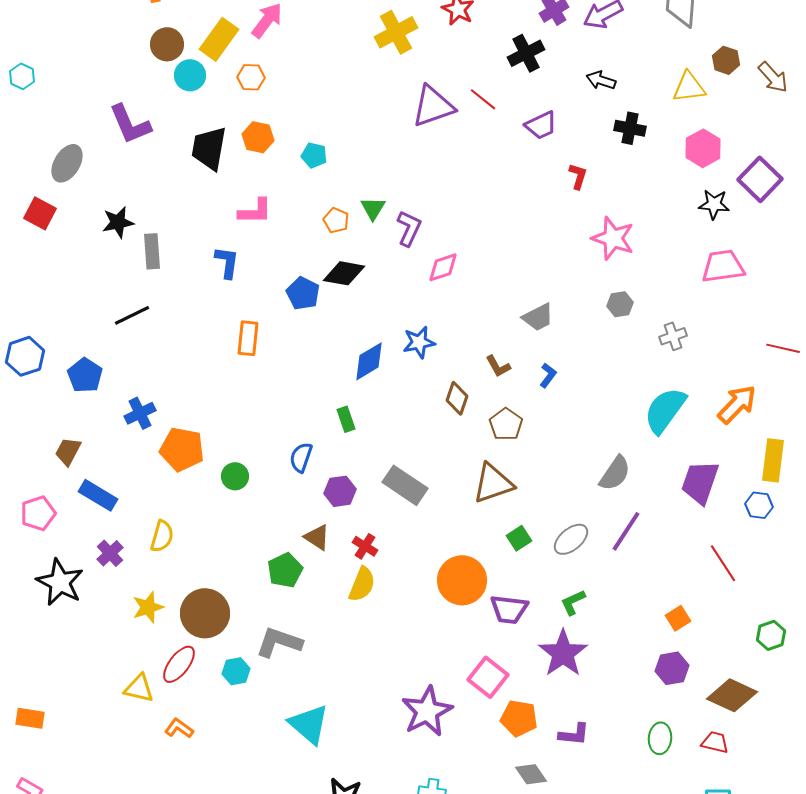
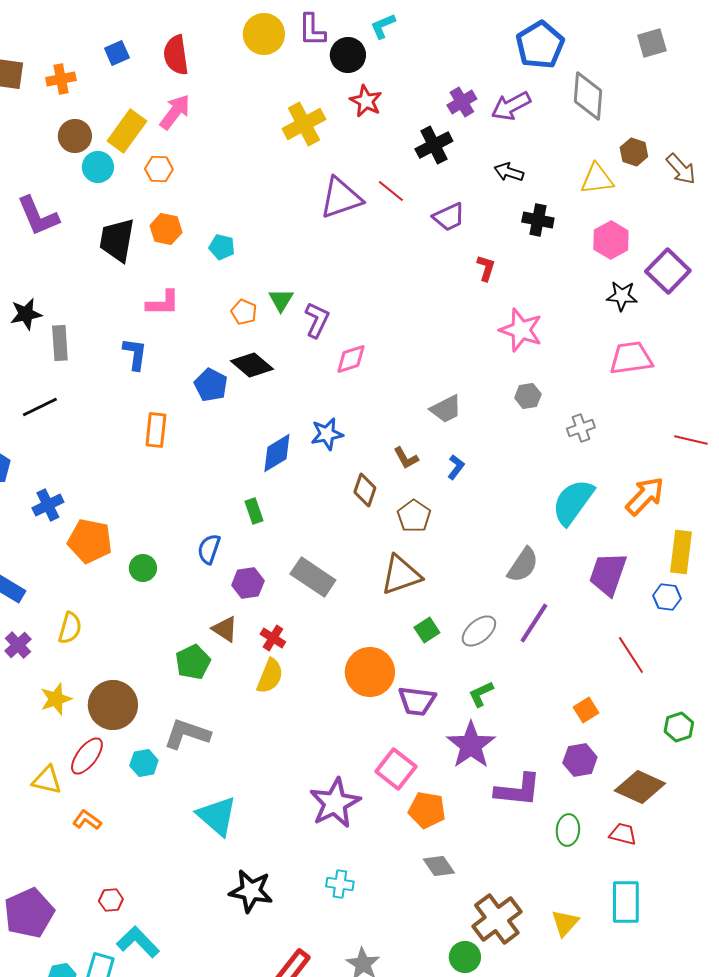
black diamond: (344, 273) -> (252, 365), turned 30
purple L-shape: (574, 734) -> (518, 790), moved, size x1.5

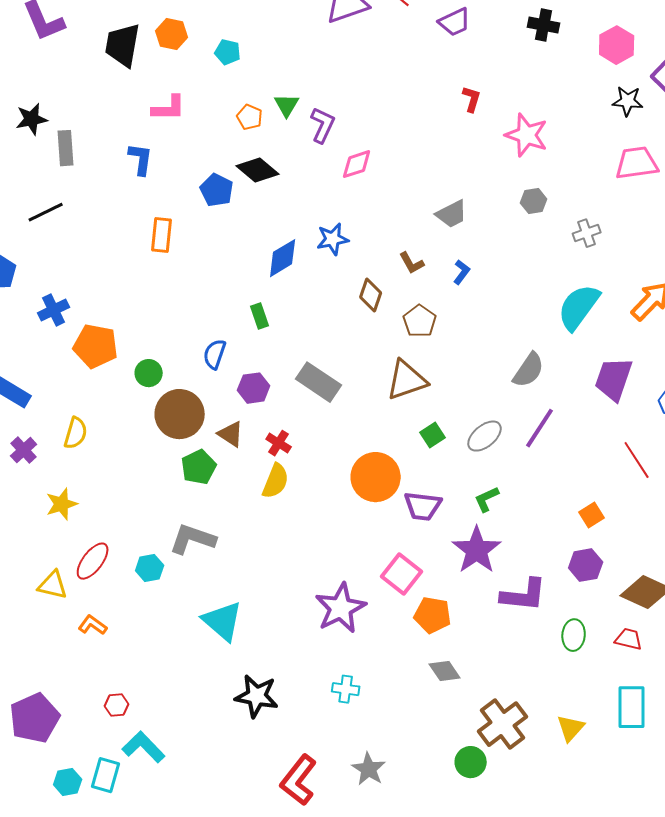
red L-shape: (486, 268) -> (472, 99), moved
brown circle: (113, 705) -> (180, 414), moved

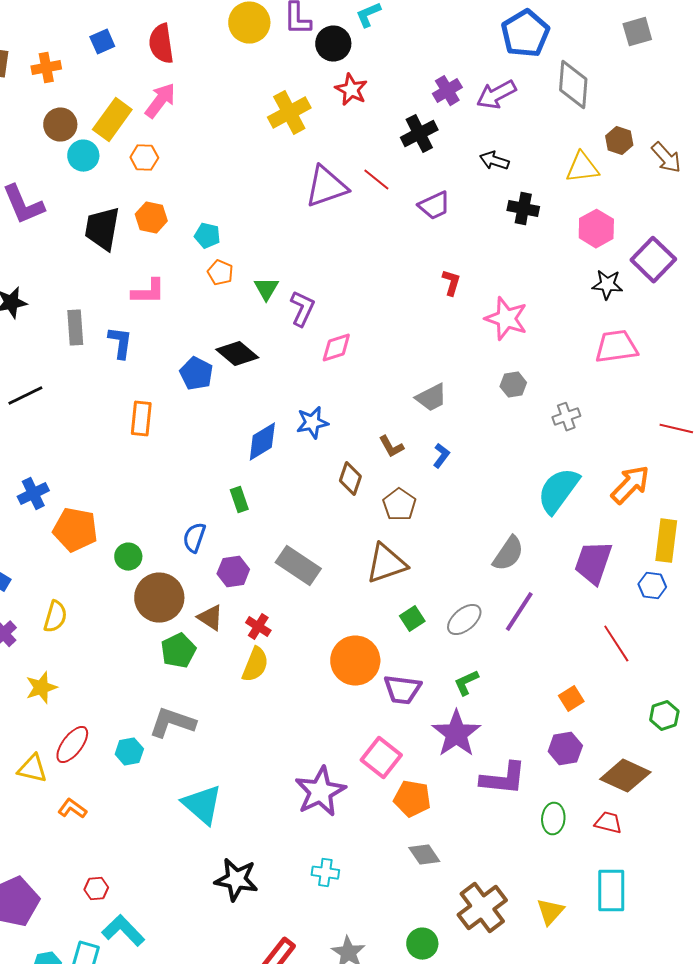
orange pentagon: (250, 117) -> (220, 273), moved
gray rectangle: (66, 148) -> (75, 328), moved
green circle: (471, 762) -> (422, 944), moved

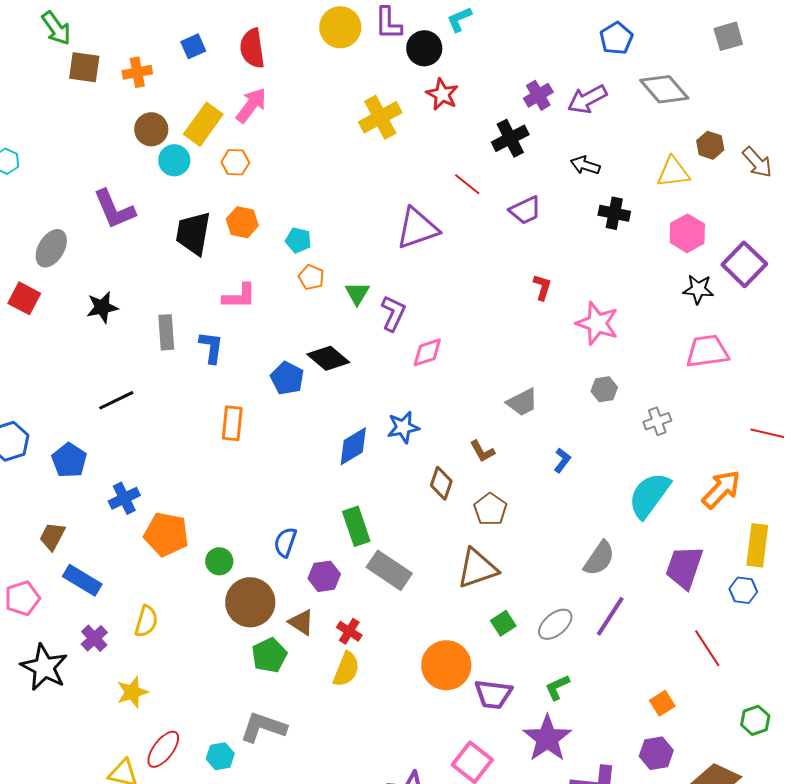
blue pentagon: (525, 34) -> (616, 38), size x0.7
gray diamond: (573, 85) -> (664, 89), turned -45
purple triangle: (326, 187) -> (417, 228), moved
blue L-shape: (441, 456) -> (562, 460), moved
green rectangle: (239, 500) -> (356, 526), moved, size x1.5

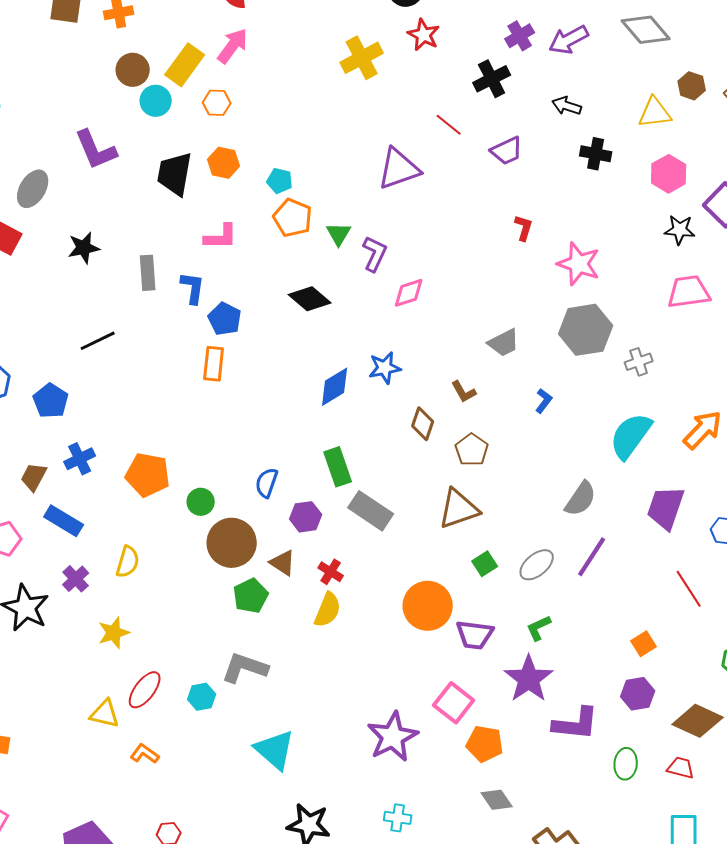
orange pentagon: (311, 277) -> (293, 218), size x1.5
blue pentagon: (287, 378) -> (225, 319), moved
gray hexagon: (604, 389) -> (586, 330), size x2.0
blue cross: (124, 498) -> (80, 459), moved

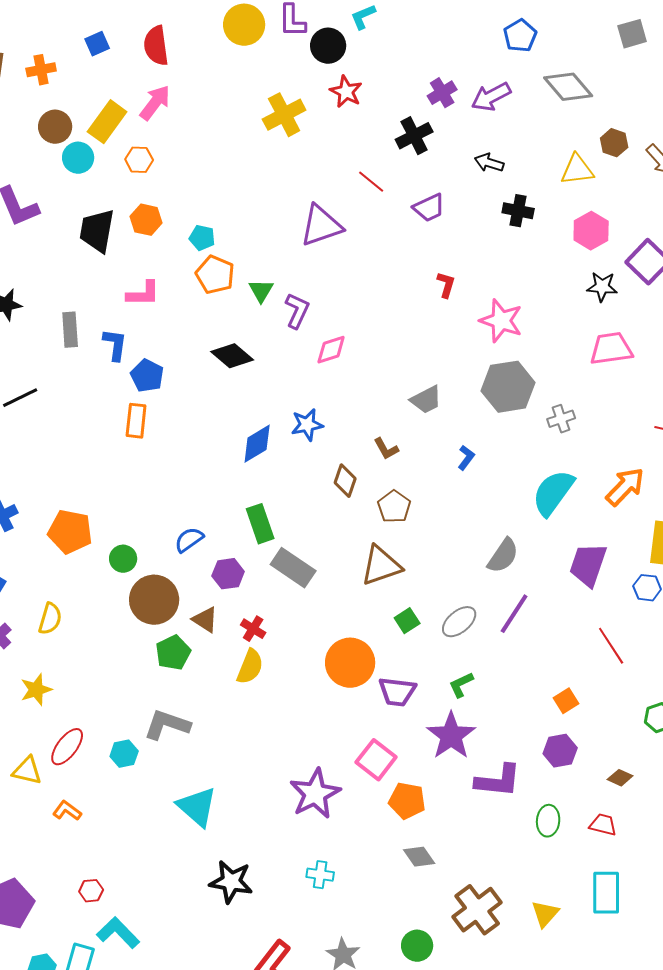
blue semicircle: (267, 483) -> (189, 540), turned 36
brown diamond: (698, 721) -> (620, 778), size x0.5

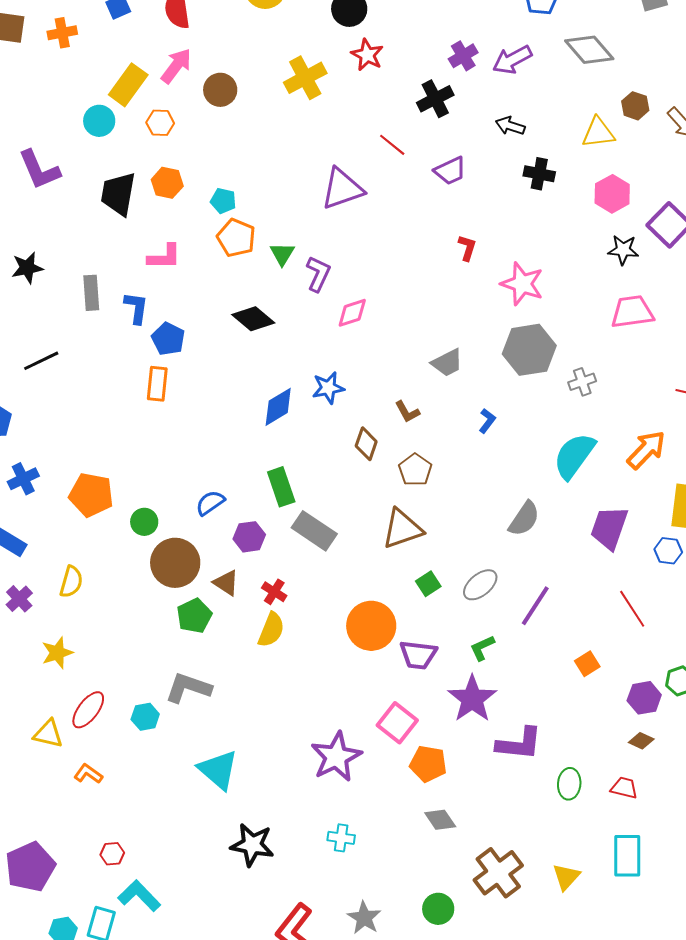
brown circle: (55, 127) -> (220, 90), moved
purple line: (514, 614) -> (535, 606), moved
purple hexagon: (560, 751) -> (644, 698), moved

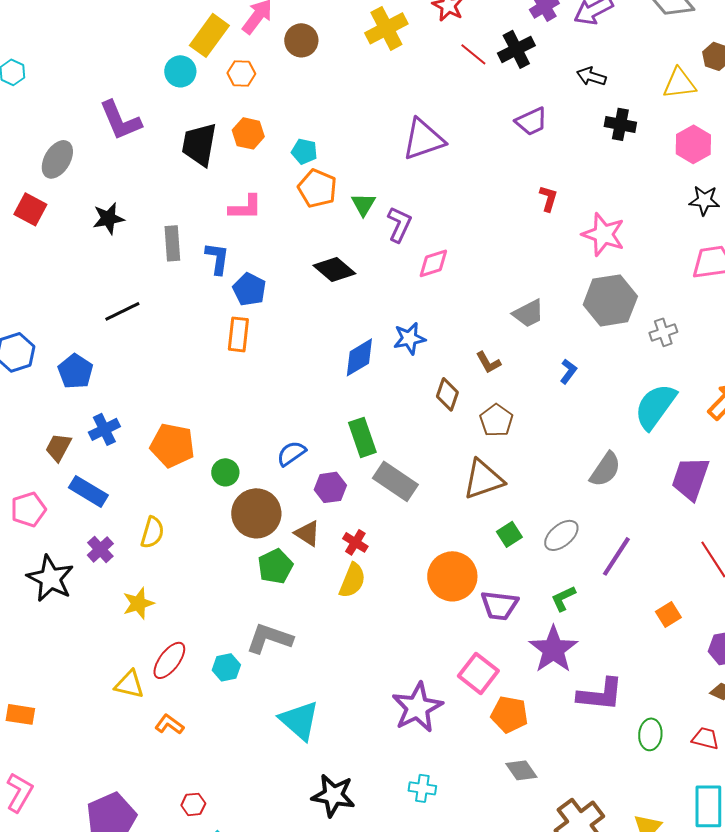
red line: (392, 145) -> (473, 54), moved

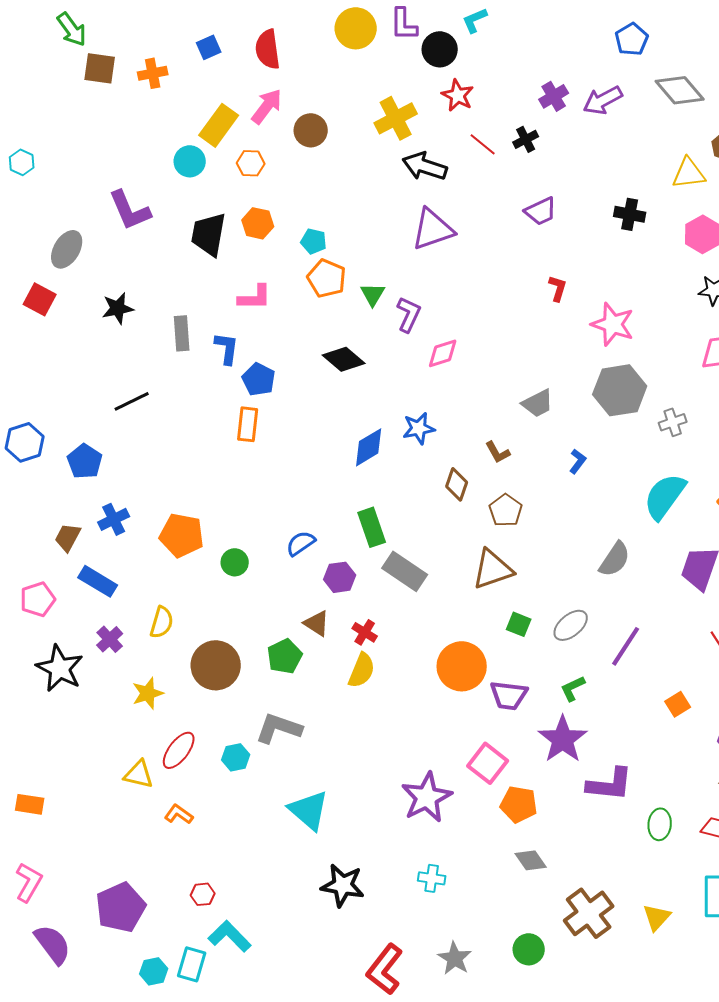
black cross: (516, 49) -> (526, 139), size x0.7
black arrow: (591, 76) -> (425, 166), moved, size x1.5
brown circle: (256, 513) -> (216, 665), moved
green square: (509, 534) -> (519, 624), turned -35

